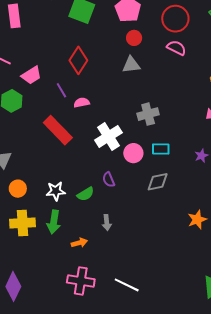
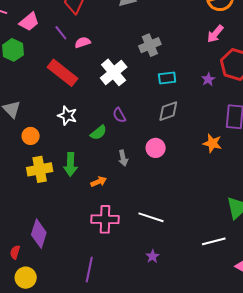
pink circle: (133, 153) -> (156, 148), moved
white star: (56, 191) -> (67, 116), moved, turned 30
orange star: (197, 220) -> (212, 143), turned -30

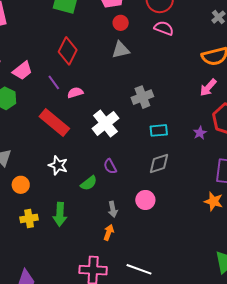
orange star: (212, 143) -> (214, 201), moved
yellow cross: (40, 169) -> (29, 218), size x0.7
orange arrow: (99, 182) -> (109, 232), moved, turned -49

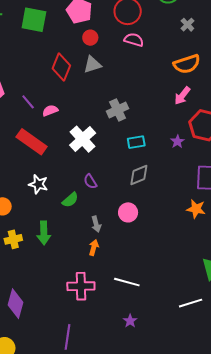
red diamond: (68, 51) -> (61, 67), moved

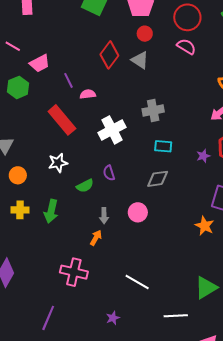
gray triangle: (92, 65) -> (140, 60), turned 36
white star: (38, 184) -> (58, 163), turned 30
white line: (127, 282) -> (137, 282), moved

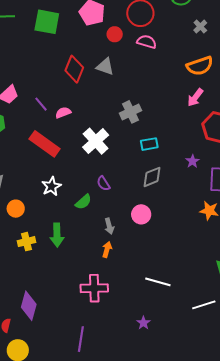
red circle: (145, 34) -> (115, 34), moved
purple star: (203, 156) -> (192, 161), moved

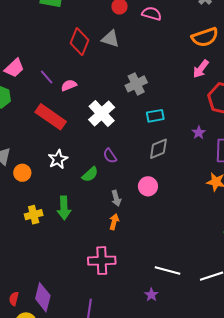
orange circle: (16, 209) -> (22, 173), moved
white line: (158, 282) -> (168, 271), moved
purple diamond: (29, 306) -> (43, 297), moved

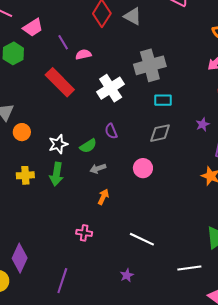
gray cross: (136, 84) -> (150, 65), size x1.4
white star: (58, 159) -> (58, 144), moved
gray arrow: (116, 198) -> (98, 169), moved, turned 77
pink cross: (102, 261) -> (84, 233), size x0.6
white line: (168, 271) -> (142, 239), moved

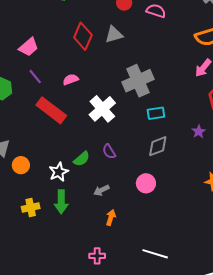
gray triangle: (133, 16) -> (114, 35), turned -36
pink trapezoid: (33, 28) -> (29, 47), moved
purple line: (63, 42) -> (35, 77), moved
green semicircle: (88, 146) -> (82, 159), moved

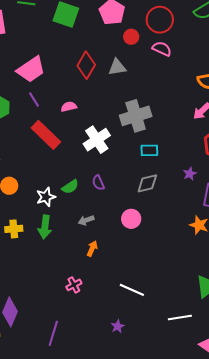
pink trapezoid: (29, 47) -> (31, 69), size x1.4
pink cross: (97, 256) -> (74, 285), turned -35

